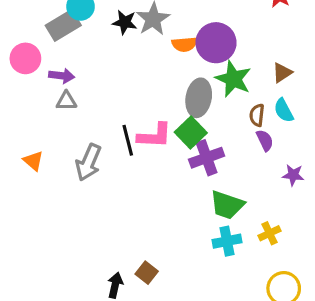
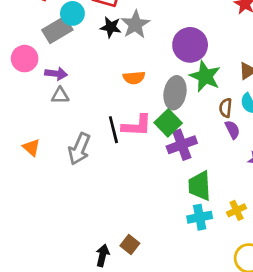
orange semicircle: (184, 44) -> (134, 78), moved
green trapezoid: (227, 205) -> (200, 186), turned 68

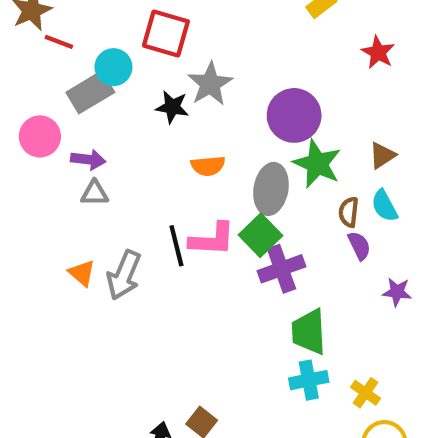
black star: (111, 27) -> (172, 107), moved
orange triangle: (31, 147) -> (82, 273), moved
yellow cross: (237, 210) -> (365, 393), moved, turned -30

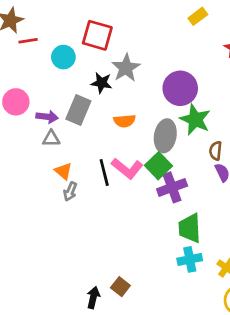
red line: (59, 42) -> (28, 41), turned -30
gray rectangle: (90, 92) -> (78, 110), moved, turned -36
pink L-shape: (212, 239) -> (127, 168), turned 36
orange triangle: (82, 273) -> (63, 171), moved
gray arrow: (124, 275) -> (70, 192), size x0.6

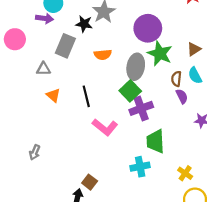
purple arrow: (47, 117) -> (45, 18), moved
pink L-shape: (127, 168) -> (105, 127), moved
gray arrow: (70, 192) -> (35, 152), moved
cyan cross: (190, 259) -> (140, 167), moved
brown square: (120, 287) -> (90, 182), moved

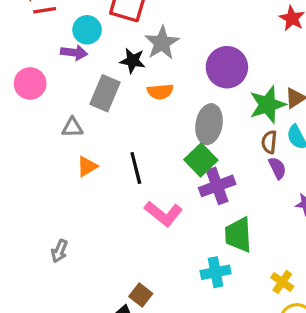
green star: (160, 54) -> (268, 105), moved, turned 30
orange semicircle: (103, 55) -> (160, 92), moved
orange triangle: (53, 95) -> (87, 166), turned 48

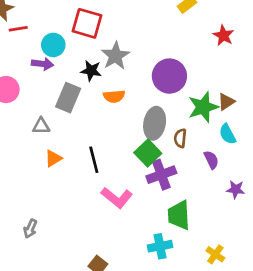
brown semicircle: (269, 142) -> (180, 138), moved

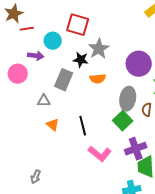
purple arrow: (42, 64) -> (36, 56), moved
orange triangle: (53, 158) -> (53, 125), turned -48
purple cross: (161, 175) -> (136, 149), moved

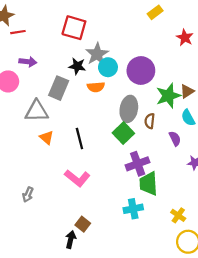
cyan circle: (53, 41) -> (108, 67), moved
gray triangle: (44, 101) -> (37, 111), size x1.6
pink L-shape: (100, 154) -> (77, 178), moved

